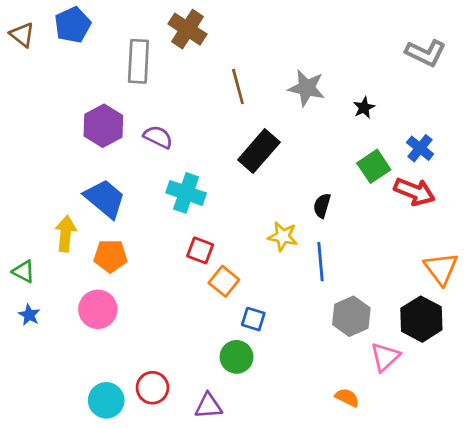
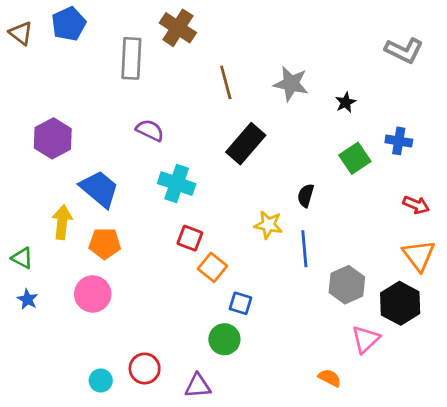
purple hexagon: (103, 126) -> (53, 138), moved
blue cross: (420, 148) -> (399, 141), turned -30
red arrow: (414, 192) -> (416, 205), moved, size x0.7
gray hexagon: (351, 316) -> (347, 285), moved
cyan circle: (106, 400) -> (101, 380), size x0.7

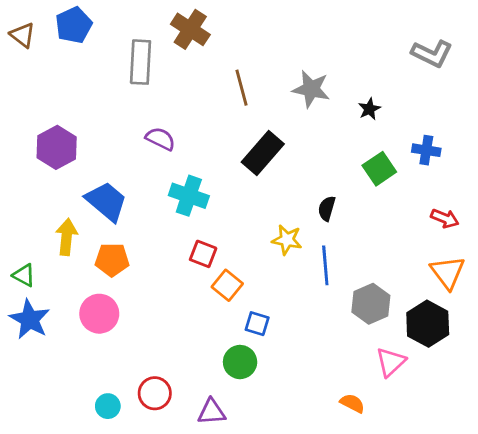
blue star: (27, 299) -> (30, 319), size x1.8

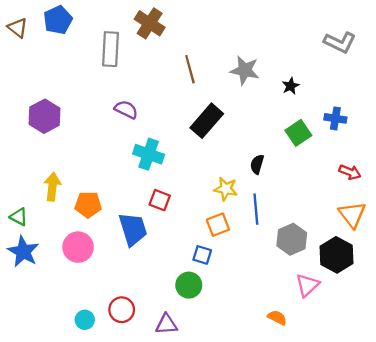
blue trapezoid: (106, 201) -> (133, 229), moved, turned 33
orange square: (227, 285) -> (218, 225), moved, turned 30

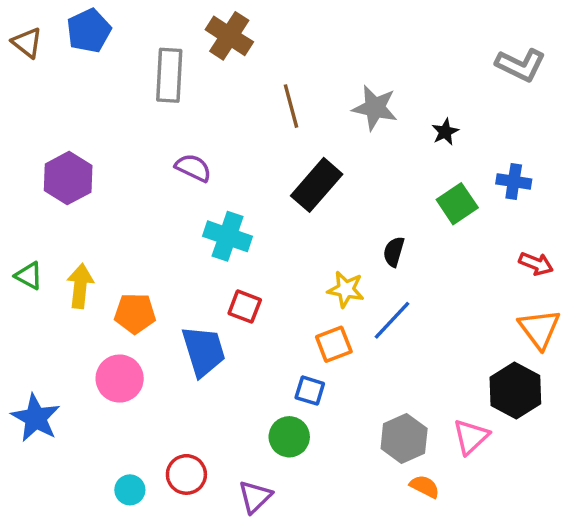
blue line: (256, 209) -> (392, 320), turned 48
green triangle: (19, 217) -> (29, 276), moved
gray hexagon: (292, 239) -> (404, 438), moved
blue star: (23, 252) -> (36, 418), moved
purple triangle: (166, 324) -> (255, 497), turned -40

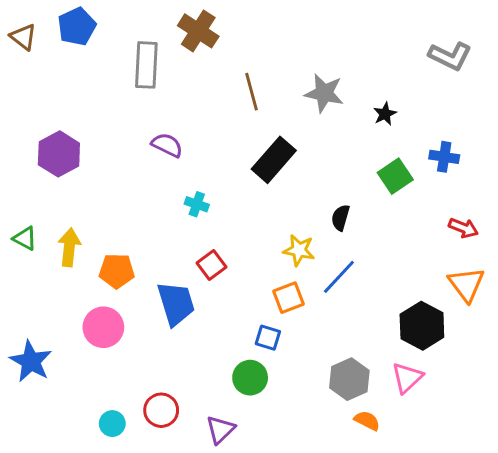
cyan cross: (228, 236) -> (197, 204), size x0.6
red square: (245, 307) -> (212, 265), turned 32
black hexagon: (515, 391) -> (422, 326), moved

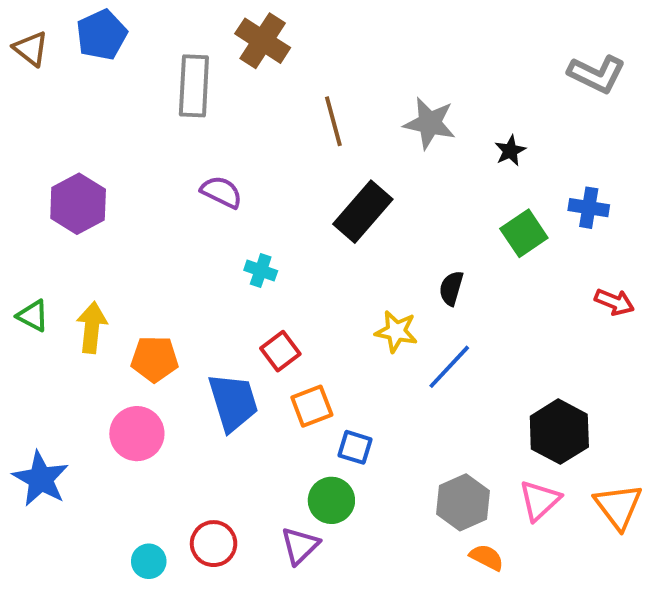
orange triangle: (466, 284) -> (618, 506), moved
orange square: (289, 298) -> (312, 406), moved
purple triangle: (220, 429) -> (300, 546), moved

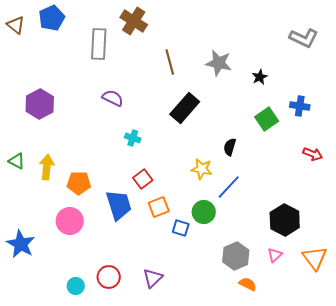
green circle: (331, 500) -> (204, 212), moved
pink triangle: (540, 500) -> (275, 255), size x0.7

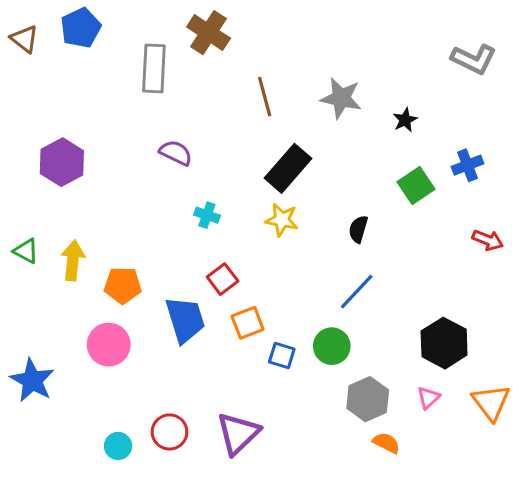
blue cross: (300, 106) -> (467, 165), turned -30
yellow star: (202, 169) -> (282, 220), moved
green circle: (204, 212) -> (332, 346), moved
purple triangle: (153, 278) -> (238, 434), size x1.4

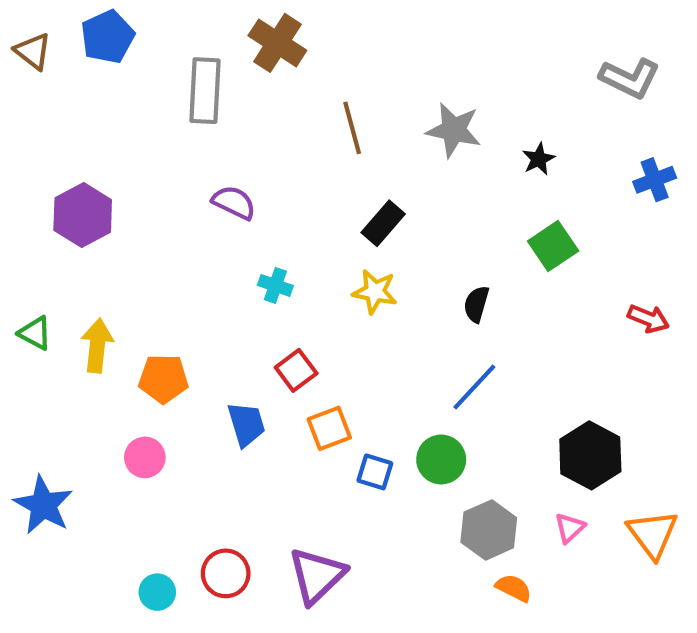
blue cross: (467, 165) -> (655, 180), moved
black rectangle: (288, 168) -> (383, 223), size x0.7
blue trapezoid: (185, 320) -> (246, 424), size x0.7
pink circle: (109, 345) -> (145, 457), size x0.7

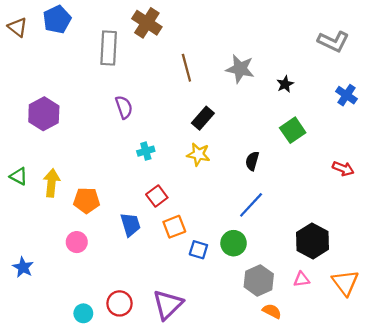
blue cross: (655, 180) -> (346, 95), turned -35
purple semicircle: (234, 203) -> (124, 107), turned 45
cyan cross: (275, 285) -> (146, 151), turned -35
blue star: (43, 505) -> (23, 267), size x0.7
pink triangle: (570, 528) -> (302, 279), turned 35

